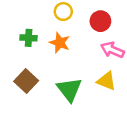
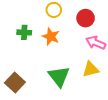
brown square: (26, 81) -> (15, 82), moved
yellow triangle: (106, 81) -> (91, 69), turned -36

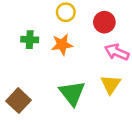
orange star: (51, 36) -> (62, 45), turned -30
yellow triangle: (91, 69) -> (111, 84), turned -42

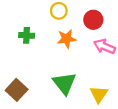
orange star: (62, 45) -> (67, 39), moved
yellow triangle: (111, 84) -> (99, 94), moved

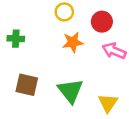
green cross: (27, 35) -> (16, 39), moved
brown square: (17, 90) -> (27, 85), moved, turned -30

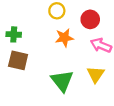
brown square: (27, 85) -> (18, 60), moved
yellow triangle: (108, 103) -> (96, 74), moved

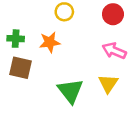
red circle: (90, 19) -> (113, 14), moved
orange star: (64, 38) -> (50, 42), moved

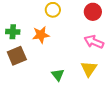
brown square: (20, 68) -> (17, 56), turned -36
green triangle: (70, 91) -> (58, 75), size x0.6

